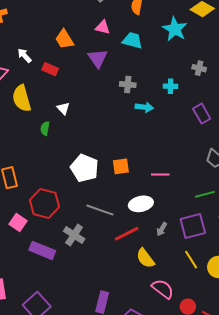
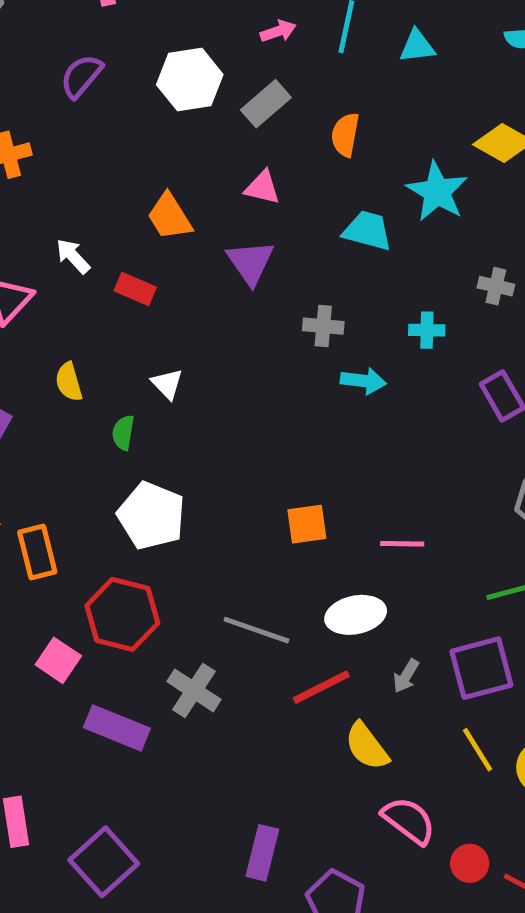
cyan trapezoid: (132, 40) -> (367, 231), moved
yellow semicircle: (22, 98) -> (69, 382), moved, size x0.6
white pentagon: (85, 168) -> (151, 516), moved

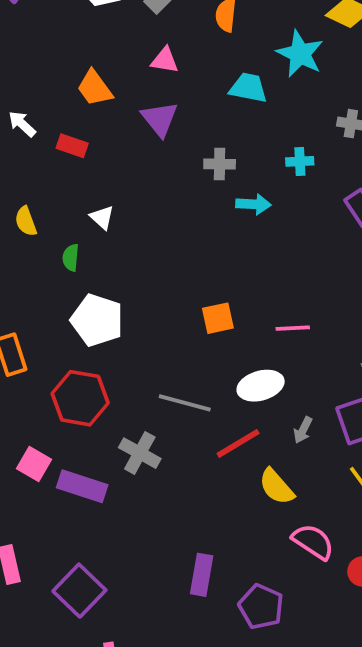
pink square: (58, 660) -> (34, 464), moved

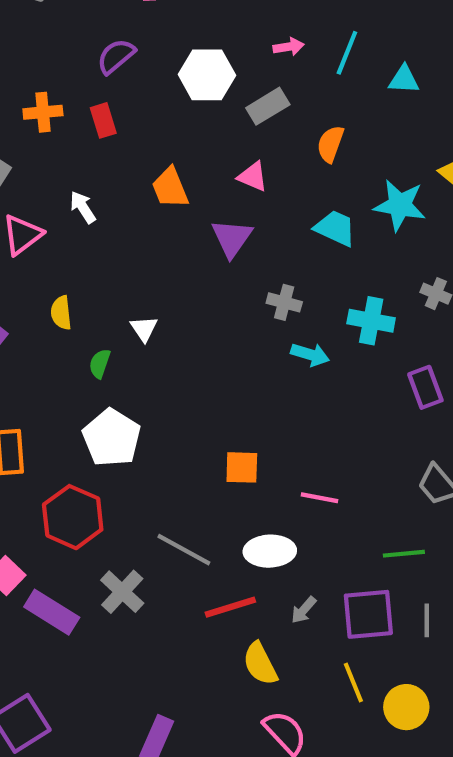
cyan star: (300, 54) -> (400, 205), turned -30
red rectangle: (72, 146) -> (103, 120), moved, turned 40
cyan cross: (300, 161) -> (371, 321), size x1.5

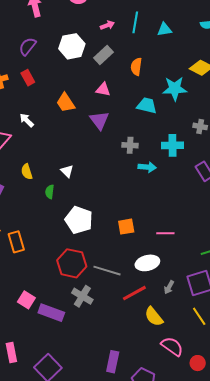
white pentagon: (112, 438) -> (79, 220), moved
red hexagon: (73, 517) -> (72, 263), moved

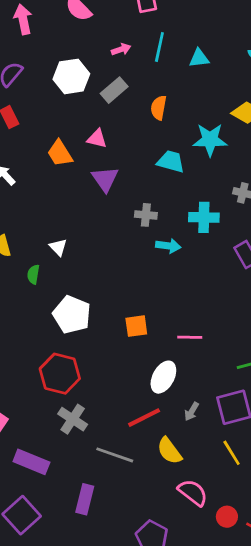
pink triangle: (103, 89) -> (97, 139), moved
white ellipse: (147, 263) -> (163, 377), turned -50
gray line: (107, 271) -> (115, 455), moved
purple rectangle: (51, 313) -> (31, 462), moved
purple rectangle: (113, 362) -> (85, 499), moved

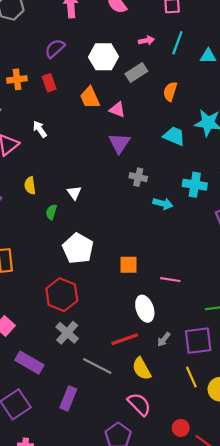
orange trapezoid: (60, 153) -> (90, 98), moved
gray cross: (146, 215) -> (138, 177), moved
white ellipse: (163, 377) -> (145, 309), turned -55
pink semicircle: (193, 493) -> (139, 404), moved

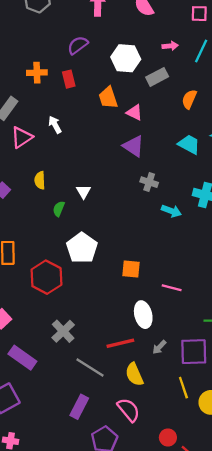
purple triangle: (119, 143) -> (133, 146), turned -35
red hexagon: (62, 295) -> (46, 277), moved
purple rectangle: (68, 398) -> (79, 407), moved

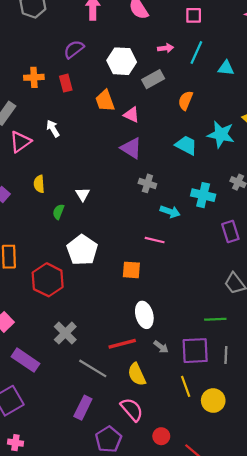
pink line: (172, 288) -> (155, 240), moved
gray arrow: (159, 347) -> (161, 347), turned -96
red circle: (168, 437) -> (161, 436), moved

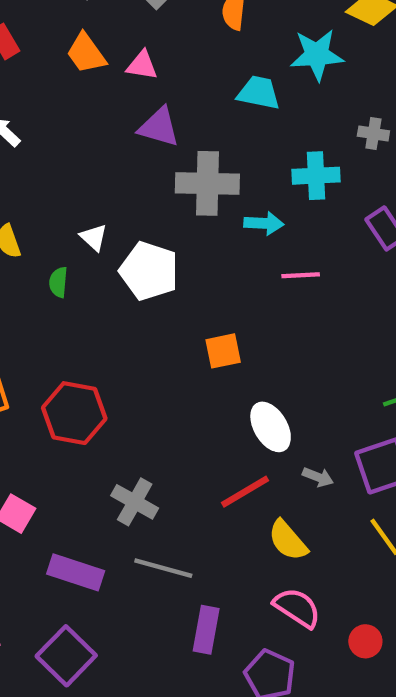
gray cross: (147, 183) -> (207, 183), size x1.8
pink line: (155, 240) -> (301, 275), moved
white pentagon: (82, 250) -> (149, 271), moved
gray line: (93, 368) -> (163, 568), moved

